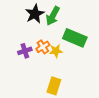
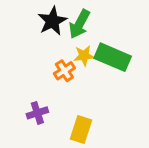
purple cross: (25, 51) -> (37, 113), moved
yellow star: (56, 51) -> (84, 56), moved

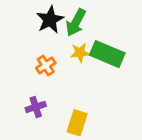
orange cross: (64, 71) -> (46, 65), moved

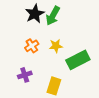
yellow star: (80, 53) -> (56, 46), moved
green rectangle: (107, 54) -> (78, 60), moved, turned -50

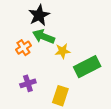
green arrow: (53, 16) -> (44, 36), moved, turned 84
orange cross: (32, 46) -> (23, 48), moved

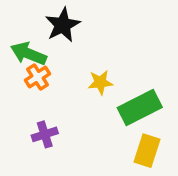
green arrow: (44, 36) -> (29, 54), moved
yellow rectangle: (60, 96) -> (147, 151), moved

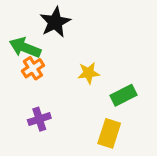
green rectangle: (140, 107) -> (124, 95), size x0.7
yellow rectangle: (147, 151) -> (109, 133), moved

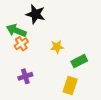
black star: (55, 22) -> (36, 14), turned -30

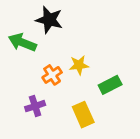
orange cross: (21, 44) -> (52, 75), moved
yellow rectangle: (70, 85) -> (83, 115), moved, turned -42

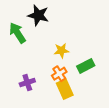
green arrow: (22, 42) -> (17, 33), turned 35
orange cross: (52, 75) -> (59, 74), moved

